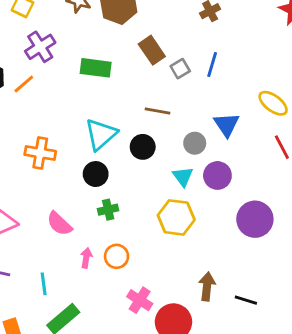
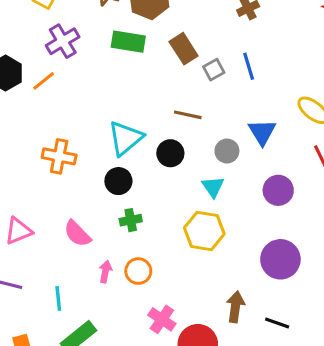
blue line: (212, 64) -> (249, 66), turned -35
green rectangle: (96, 68) -> (128, 42), moved
purple circle: (217, 175) -> (278, 190), moved
purple circle: (255, 219) -> (280, 259), moved

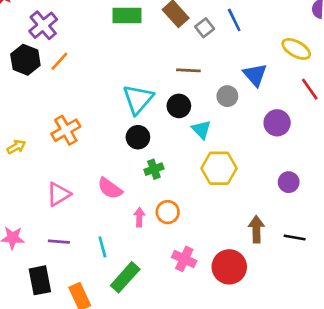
purple cross: (63, 41) -> (43, 25), moved
orange cross: (59, 156) -> (66, 130), moved, turned -32
cyan triangle: (213, 187) -> (201, 130), moved
purple circle: (280, 259) -> (289, 182), size x0.6
pink cross: (162, 319) -> (184, 259), moved

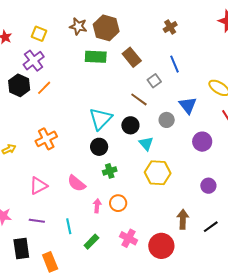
gray square: (205, 28) -> (154, 81), moved
brown line: (188, 70) -> (139, 99), turned 30
black line: (295, 237) -> (211, 227), turned -49
green rectangle: (125, 277) -> (91, 242), moved, size x0.7

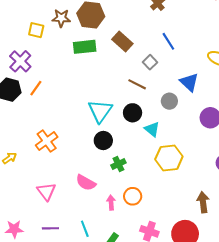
yellow square: (39, 34) -> (36, 30), moved
pink triangle: (38, 186) -> (46, 191), turned -30

